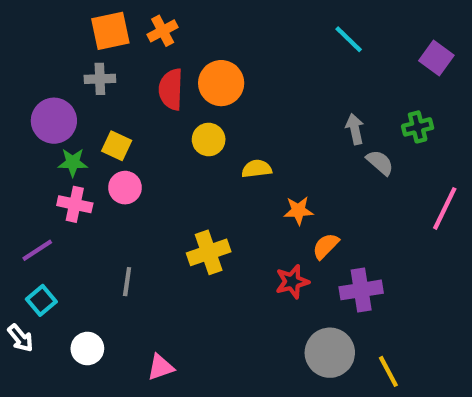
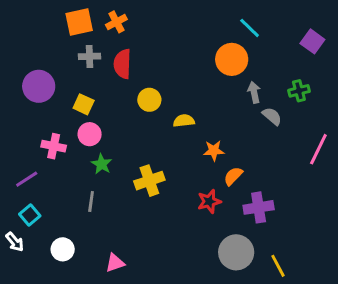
gray cross: (100, 79) -> (90, 56), moved
orange circle: (221, 83) -> (232, 59), moved
green star: (73, 162) -> (102, 164), moved, turned 30

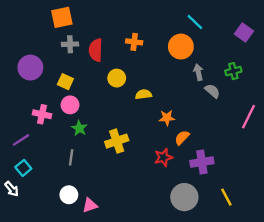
orange cross: (116, 22) -> (134, 42), moved, turned 35
white circle: (63, 249) -> (69, 195), moved
yellow line: (278, 266) -> (226, 197), moved

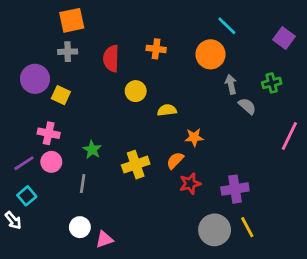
gray cross: (70, 44) -> (68, 52), moved
yellow square: (65, 82) -> (61, 95), moved
pink circle: (70, 105) -> (51, 162), moved
orange semicircle: (182, 138) -> (175, 160), moved
yellow line: (226, 197) -> (247, 227), moved

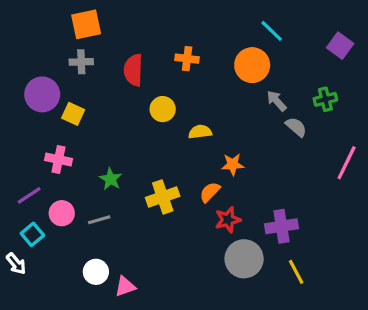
gray arrow: (231, 84) -> (277, 101), turned -30
pink circle: (51, 162) -> (62, 213), moved
gray line: (83, 184) -> (99, 220), turned 66
gray circle: (215, 230) -> (244, 259), moved

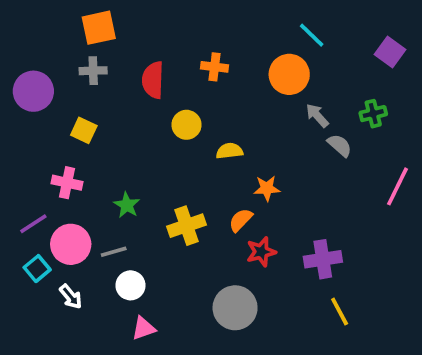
purple circle: (42, 94) -> (33, 91), moved
pink circle: (62, 213) -> (71, 244), size x1.4
gray circle: (244, 259) -> (235, 308), moved
white arrow: (16, 264) -> (71, 297), moved
white circle: (96, 272) -> (130, 285), moved

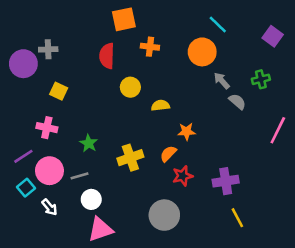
orange square: (99, 28) -> (124, 19), moved
gray cross: (93, 71) -> (48, 49), moved
pink triangle: (144, 328) -> (100, 229), size x1.5

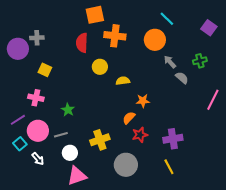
orange cross: (150, 47) -> (115, 36), size x1.5
yellow cross: (130, 158) -> (100, 140), moved
yellow line: (237, 218) -> (169, 167), moved

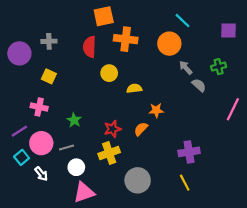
purple square: (209, 28) -> (228, 30), turned -35
gray cross: (37, 38) -> (49, 41), moved
red star: (140, 135) -> (112, 129), moved

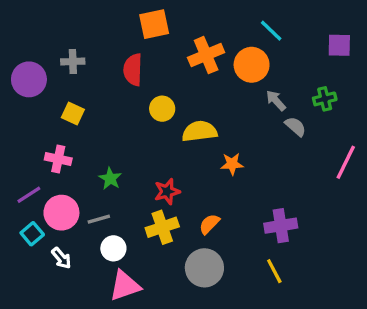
orange cross: (126, 39) -> (206, 55), moved, turned -30
yellow semicircle: (134, 88) -> (200, 131), size x1.5
orange semicircle: (141, 129) -> (209, 224), moved

